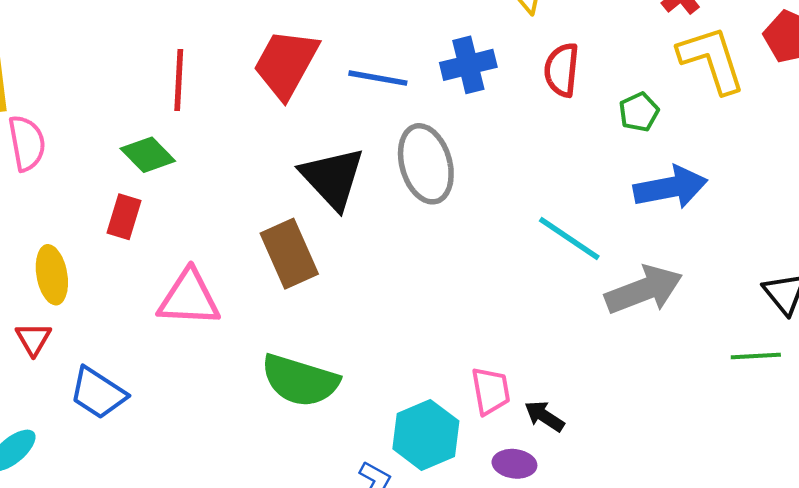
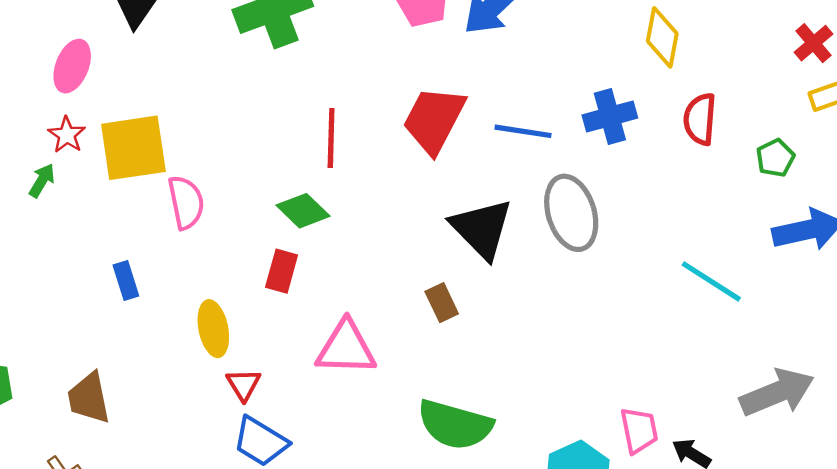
brown rectangle: (289, 254) -> (442, 303), size x0.6
gray arrow: (644, 290) -> (777, 393), moved
red triangle: (33, 339) -> (244, 385), moved

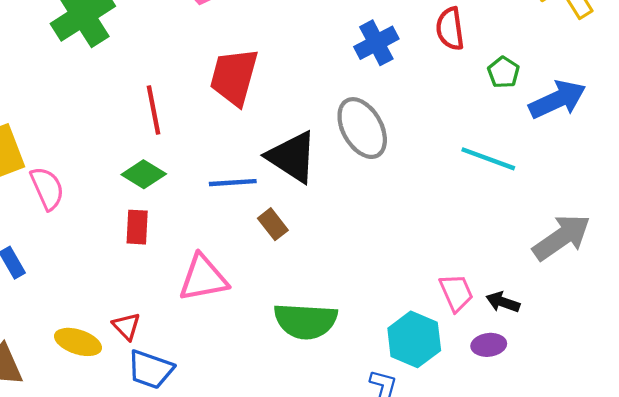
blue line: (523, 131) -> (233, 183), moved
green pentagon: (775, 158) -> (503, 72), moved
yellow ellipse: (213, 329) -> (78, 342), moved, turned -48

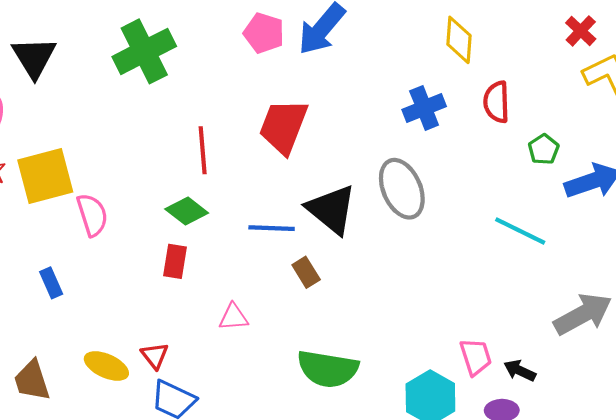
pink triangle: (203, 278) -> (234, 317), size x0.6

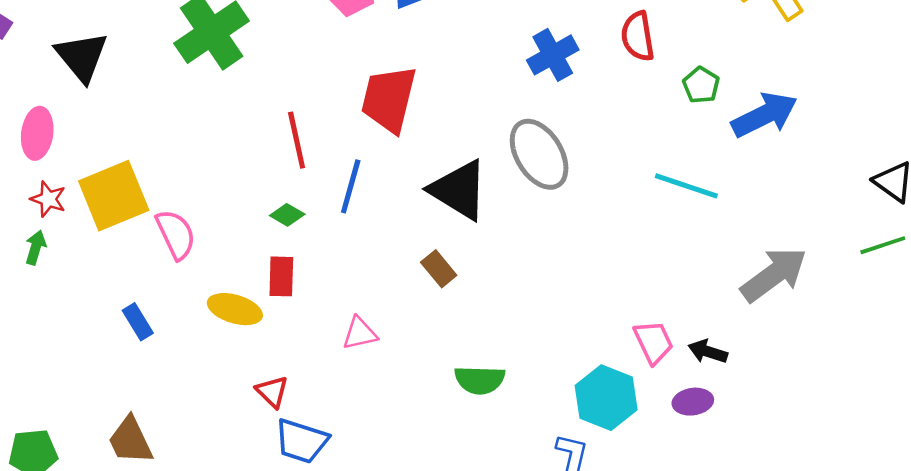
green diamond: (187, 211) -> (287, 215), size x0.7
blue line: (272, 228) -> (351, 186), moved, turned -69
yellow ellipse: (106, 366) -> (235, 309), moved
green semicircle: (328, 369) -> (480, 380), size x0.7

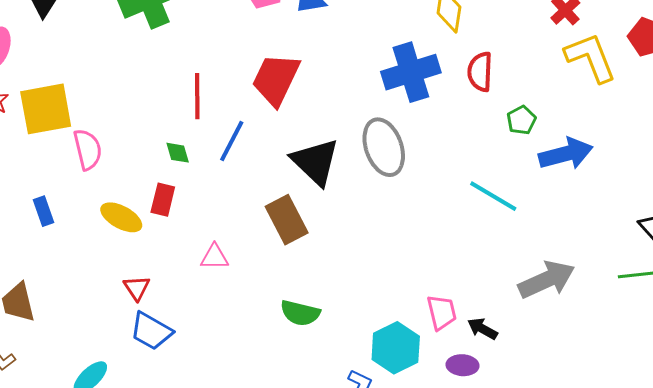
blue cross: (553, 55) -> (411, 72), size x1.4
green diamond: (287, 215) -> (178, 153), turned 32
brown rectangle: (439, 269) -> (287, 220), size x1.6

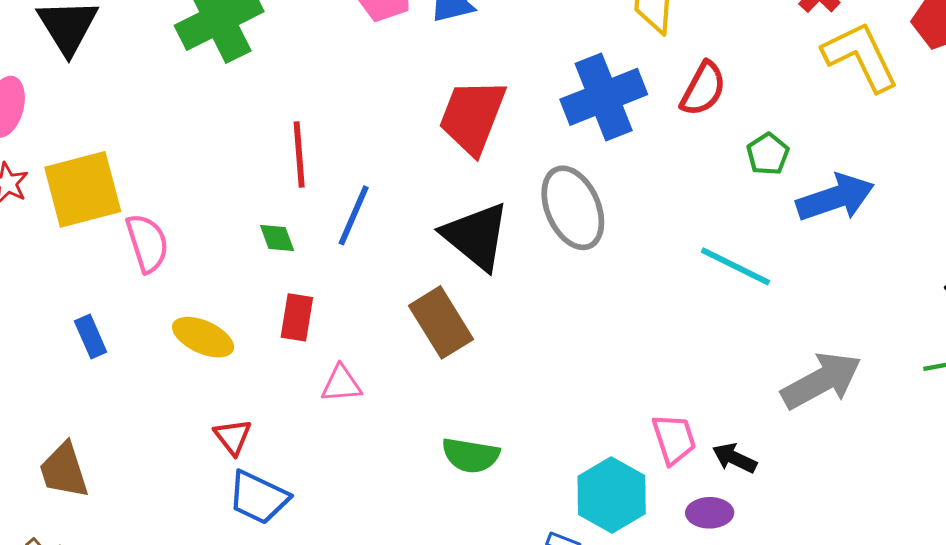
red semicircle: (480, 72) -> (703, 89), turned -150
red trapezoid: (276, 79) -> (472, 116), moved
red rectangle: (163, 200) -> (297, 317), moved

